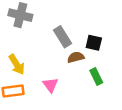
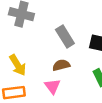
brown semicircle: (76, 57) -> (61, 65), moved

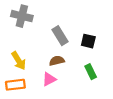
pink triangle: (53, 86) -> (49, 79), turned 40

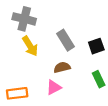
black square: (88, 41) -> (96, 46), turned -32
yellow arrow: (19, 61) -> (30, 46), moved

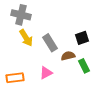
gray rectangle: (66, 40) -> (50, 43), moved
brown semicircle: (62, 67) -> (68, 56), moved

